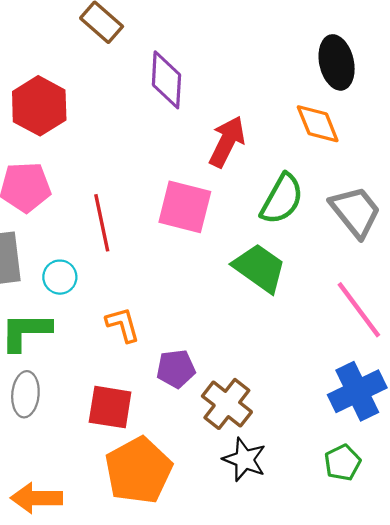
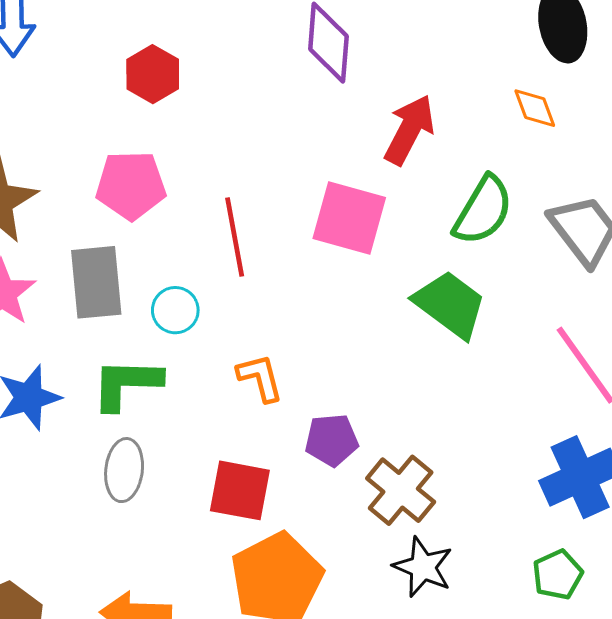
red hexagon: (39, 106) -> (153, 74), size x0.7
orange diamond: (318, 124) -> (535, 108), size x0.7

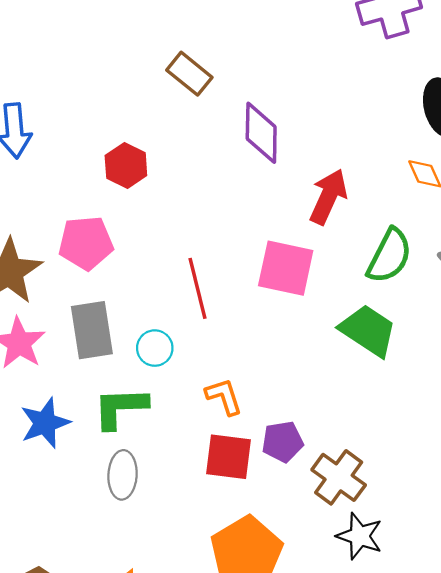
pink pentagon: (131, 185) -> (86, 243), moved
red square: (240, 490) -> (228, 457), moved

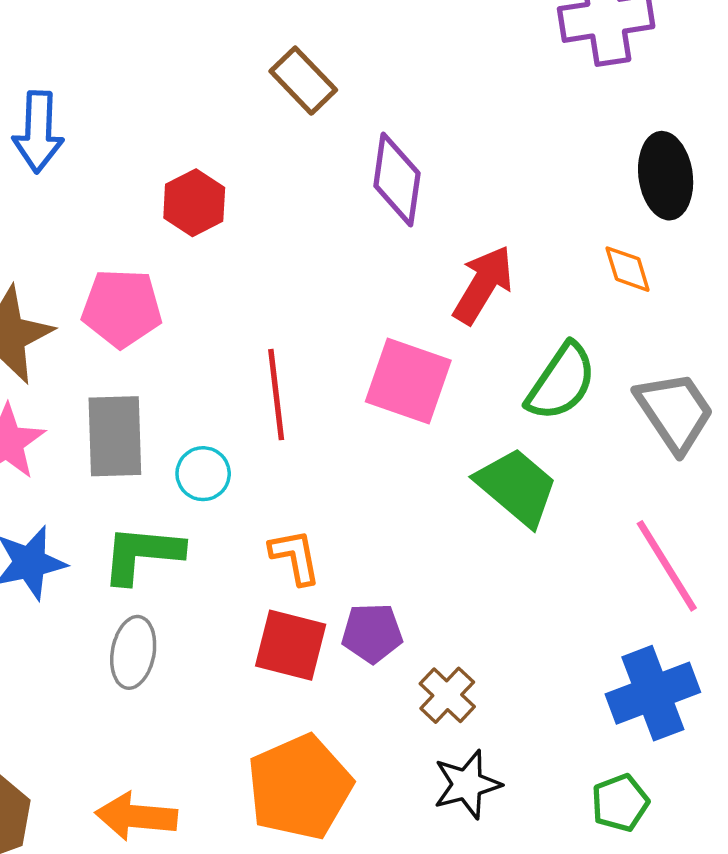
brown cross: (339, 477) -> (447, 695), size x0.7
black star: (360, 536) -> (467, 784), turned 30

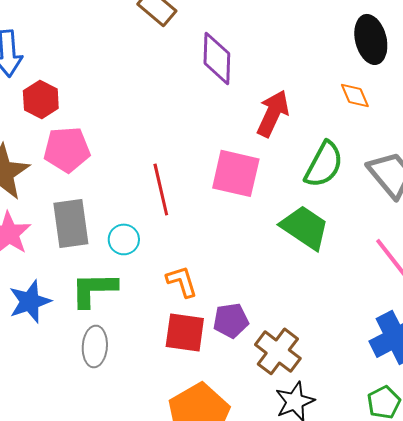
red hexagon: (194, 203) -> (41, 99), moved
brown cross: (447, 695) -> (278, 351), size x1.4

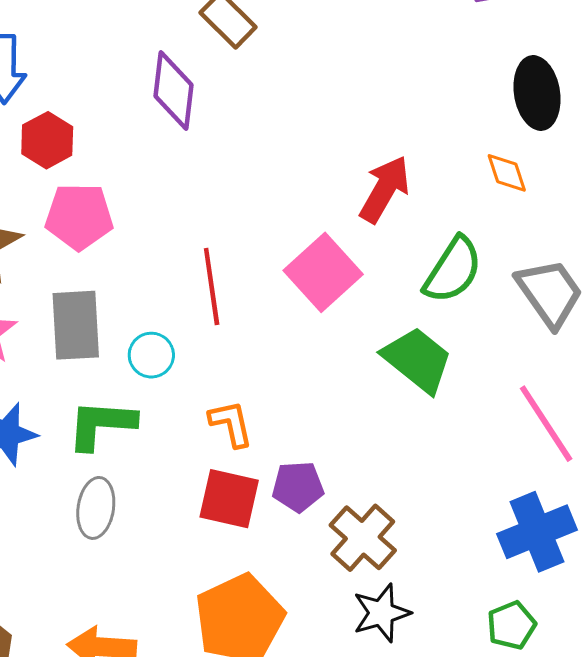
purple diamond: (217, 58) -> (174, 90), moved
pink square: (236, 173) -> (323, 272), turned 30

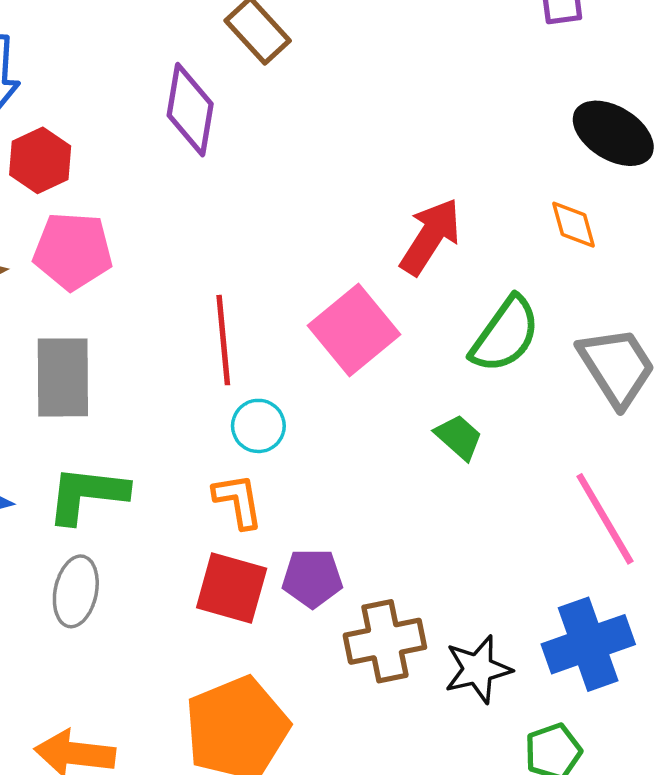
black ellipse: (537, 93) -> (613, 133), turned -52
cyan circle: (151, 355) -> (258, 426), moved
green trapezoid: (417, 360) -> (459, 437), size x0.6
brown cross: (363, 538) -> (385, 641), turned 34
black star: (381, 613) -> (478, 669), moved

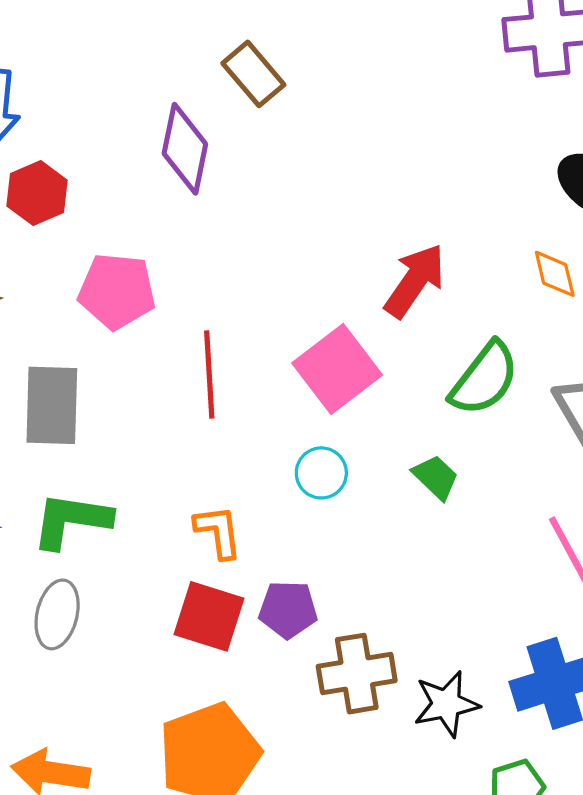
pink pentagon: (73, 251) -> (117, 291), moved
cyan circle: (258, 426) -> (321, 473), moved

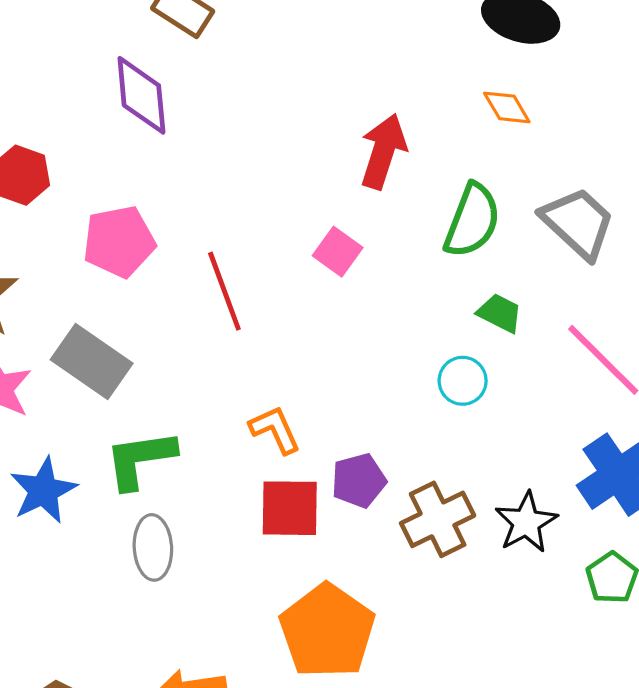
pink square: (337, 369) -> (338, 252), size x0.6
gray rectangle: (52, 405) -> (92, 361), turned -40
cyan circle: (321, 473) -> (463, 381), moved
green trapezoid: (436, 477) -> (500, 313), moved

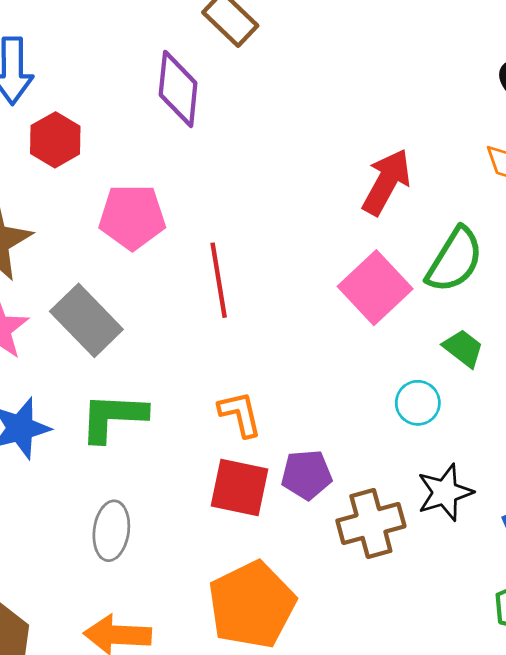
pink square: (338, 252) -> (375, 288), moved, size x1.6
black star: (526, 522) -> (445, 492), moved
gray ellipse: (153, 547) -> (111, 531), moved

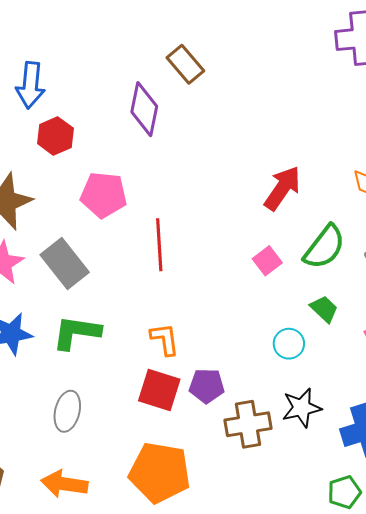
pink square: (375, 288) -> (267, 261), size x0.6
orange pentagon: (252, 605) -> (160, 472), turned 30

